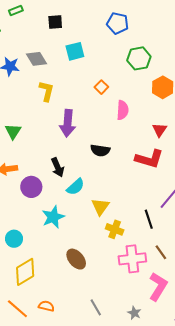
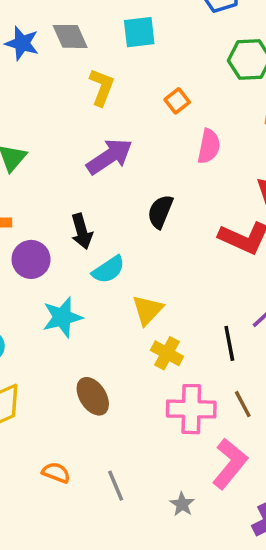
yellow L-shape: (47, 91) -> (102, 87), moved
purple arrow: (68, 123) -> (109, 156), turned -136
black semicircle: (100, 150) -> (160, 212), turned 96
orange semicircle: (46, 306) -> (56, 473), moved

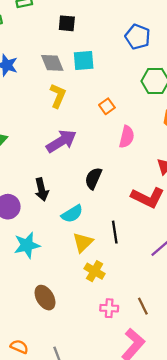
gray diamond: (70, 36) -> (52, 63), moved
cyan semicircle: (108, 270) -> (72, 214), moved
black line: (229, 343) -> (115, 232), moved
pink cross: (191, 409) -> (109, 308), size x0.6

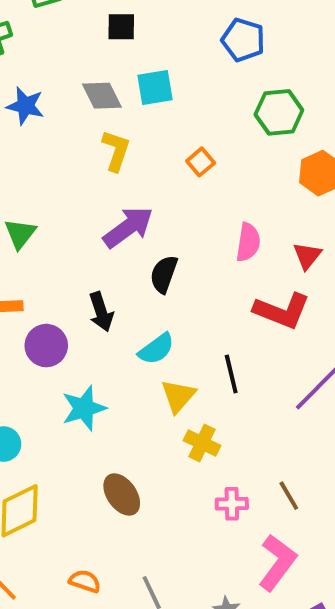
pink semicircle: (127, 137) -> (248, 242), moved
black semicircle: (93, 178) -> (164, 274), moved

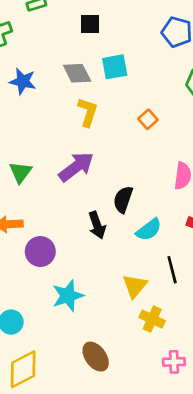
purple arrow: (128, 227) -> (76, 167), moved
black arrow: (101, 312) -> (97, 225), moved
cyan semicircle: (156, 349) -> (149, 230), moved

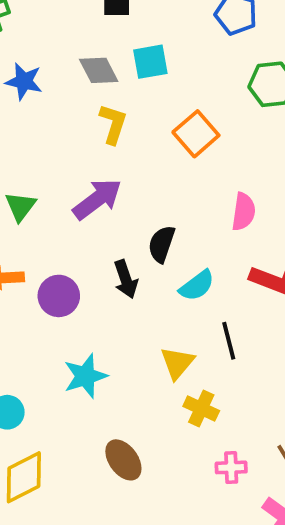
orange square: (148, 119) -> (196, 134), size x1.6
purple circle: (40, 252) -> (59, 296), moved

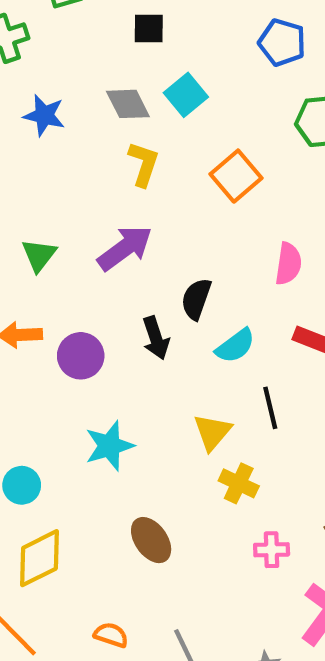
cyan square: (150, 62) -> (186, 95), turned -30

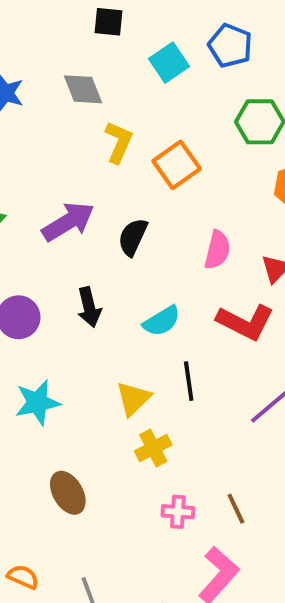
cyan square: (186, 95) -> (169, 63), moved
yellow L-shape: (143, 164) -> (119, 142), moved
black semicircle: (196, 299) -> (133, 237), moved
yellow cross: (239, 483) -> (153, 448), turned 32

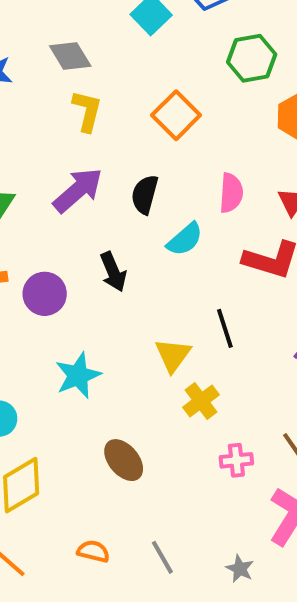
yellow L-shape: (119, 142) -> (87, 111), moved
cyan semicircle: (162, 321) -> (185, 239), moved

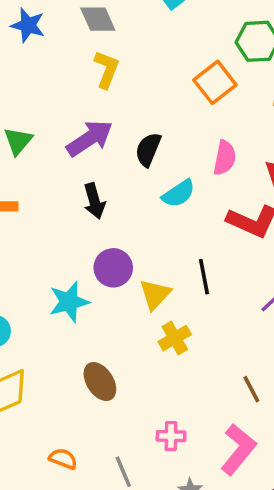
orange square: (176, 115) -> (215, 82), moved
black arrow: (113, 272) -> (94, 201), moved
purple circle: (45, 294) -> (113, 268), moved
pink cross: (236, 460) -> (171, 436), moved

